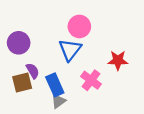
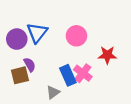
pink circle: (79, 26) -> (76, 36), moved
blue triangle: (70, 50) -> (37, 33), moved
blue rectangle: (55, 85) -> (68, 75), moved

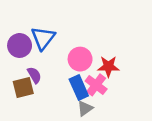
pink circle: (76, 36) -> (80, 59), moved
red star: (107, 55) -> (108, 66), moved
gray triangle: (53, 92) -> (85, 108), moved

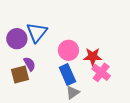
pink cross: (96, 85) -> (101, 72), moved

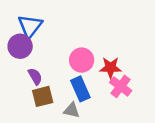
blue triangle: (37, 32) -> (30, 26), moved
brown square: (20, 75) -> (43, 96), moved
gray triangle: (73, 92) -> (72, 110), moved, turned 48

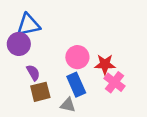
blue triangle: (30, 26) -> (28, 25), turned 40

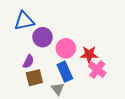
purple circle: (19, 44) -> (43, 37), moved
purple semicircle: (33, 73) -> (28, 61), turned 56
gray triangle: (68, 105) -> (58, 89), turned 40

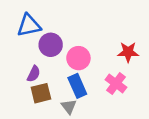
red star: (89, 54) -> (128, 52), moved

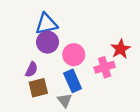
blue triangle: (29, 25) -> (46, 24), moved
red star: (128, 52) -> (121, 49), turned -30
pink cross: (116, 84) -> (105, 67), moved, turned 36

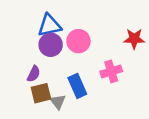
red star: (121, 49) -> (134, 39), moved, turned 30
pink circle: (74, 55) -> (78, 41), moved
gray triangle: (65, 100) -> (58, 102), moved

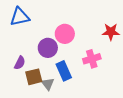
blue triangle: (49, 25) -> (20, 17), moved
purple circle: (51, 45) -> (48, 48), moved
purple semicircle: (34, 74) -> (20, 63), moved

